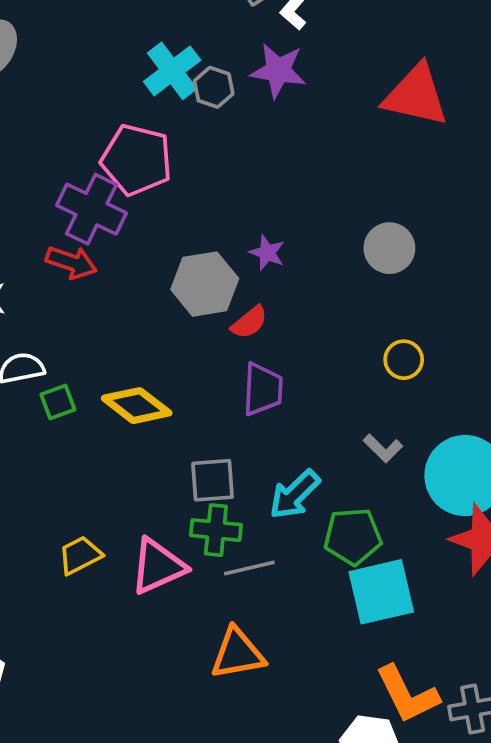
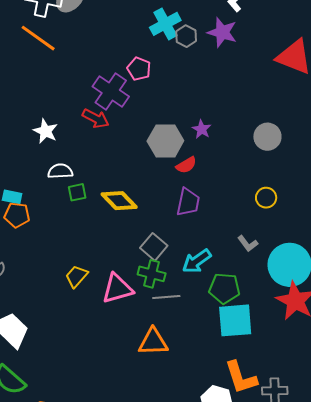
pink pentagon: (137, 160) -> (139, 69), size x0.6
gray square: (213, 480) -> (154, 247), turned 36
yellow trapezoid: (80, 555) -> (77, 276), turned -30

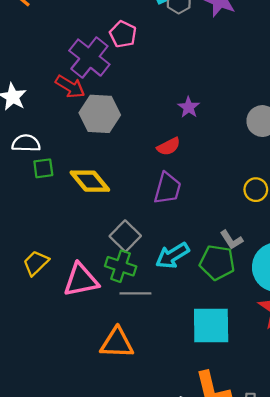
gray hexagon: (165, 141) -> (100, 114), moved
green pentagon: (224, 288) -> (217, 262), moved

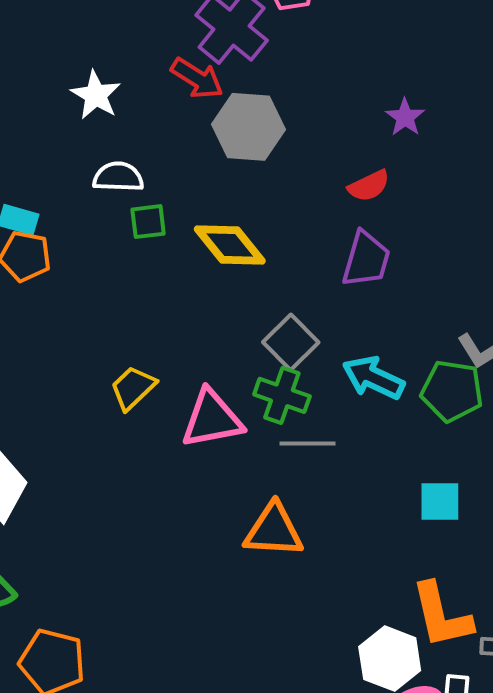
cyan arrow: (172, 256) -> (373, 378), turned 56
cyan square: (211, 325) -> (440, 502), size x0.6

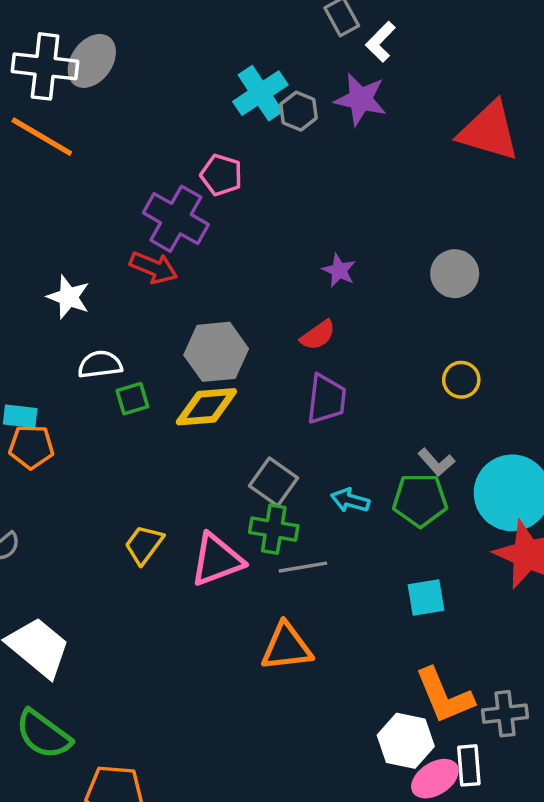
gray hexagon: (249, 127) -> (216, 352), moved
yellow diamond: (230, 245) -> (206, 407), turned -46
cyan arrow: (373, 378) -> (350, 500), size x0.7

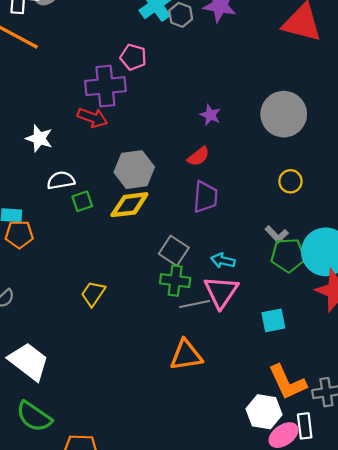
purple cross: (176, 219) -> (105, 86), turned -33
gray circle: (455, 274) -> (284, 114), size x1.5
green pentagon: (420, 500) -> (288, 255), moved
pink triangle: (217, 560) -> (221, 292), moved, turned -33

